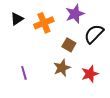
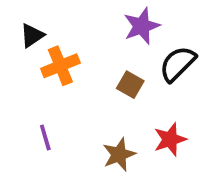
orange cross: (44, 23) -> (60, 66), moved
brown star: (62, 68) -> (119, 155), moved

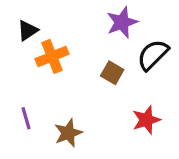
purple line: (45, 138) -> (26, 118), moved
brown star: (119, 155) -> (68, 133), moved

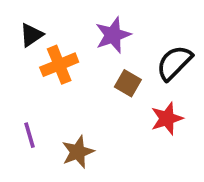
purple star: (122, 22) -> (113, 35), moved
red star: (146, 120) -> (167, 119), moved

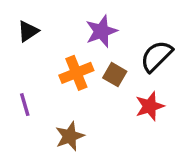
orange cross: (59, 65) -> (76, 73), moved
purple line: (30, 135) -> (25, 105), moved

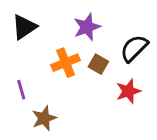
black triangle: (28, 31) -> (24, 27), size x1.4
brown star: (70, 136) -> (44, 118), moved

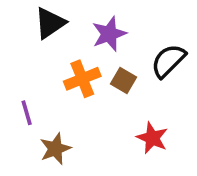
black triangle: (24, 27) -> (50, 23), moved
red star: (128, 91) -> (152, 138), moved, turned -30

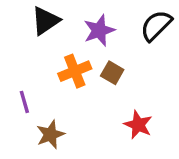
black semicircle: (168, 61) -> (156, 26), moved

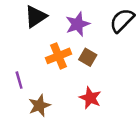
red star: (138, 125) -> (90, 98), moved

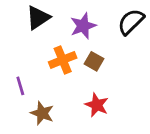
brown star: (39, 106) -> (42, 113), turned -30

